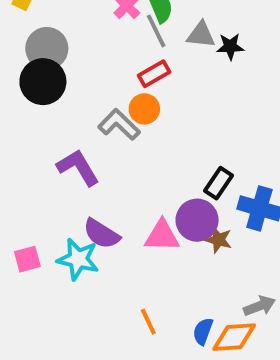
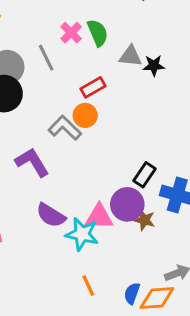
gray line: (156, 31) -> (46, 58), moved
cyan star: (78, 259) -> (82, 234), moved

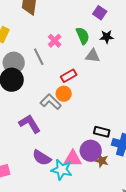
green semicircle: (98, 33) -> (83, 36), moved
black star: (154, 65) -> (107, 37), moved
black rectangle: (144, 175) -> (102, 132), turned 70

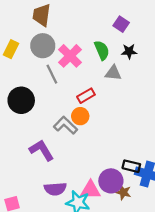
pink cross: (55, 41) -> (70, 56), size x1.5
gray circle: (14, 63) -> (43, 46), moved
black rectangle: (102, 132) -> (131, 166), moved
purple semicircle: (42, 158) -> (55, 189), turned -36

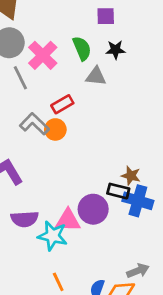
purple square: (121, 24) -> (106, 16), turned -35
gray L-shape: (65, 125) -> (34, 124), moved
brown star: (123, 192) -> (131, 176), moved

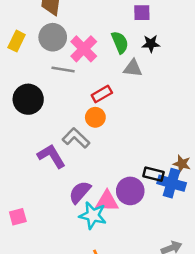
gray line: (20, 78) -> (63, 69), turned -55
gray L-shape: (34, 124) -> (76, 138), moved
brown star: (131, 176) -> (182, 164), moved
purple semicircle: (25, 219) -> (80, 192), moved, turned 135

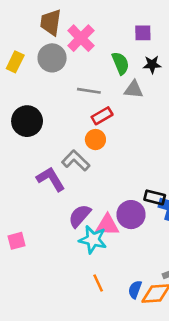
pink cross: (84, 49) -> (81, 38), moved
gray line: (63, 69) -> (89, 91), moved

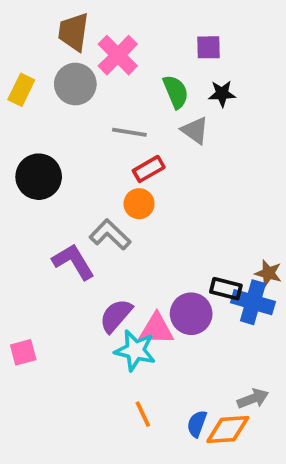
gray triangle: (134, 90) -> (195, 130), turned 30

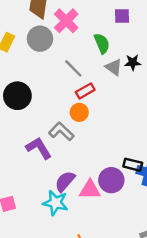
black star: (222, 94) -> (133, 62), moved
gray line: (129, 132) -> (73, 68), turned 36
cyan star: (135, 350) -> (55, 203), moved

